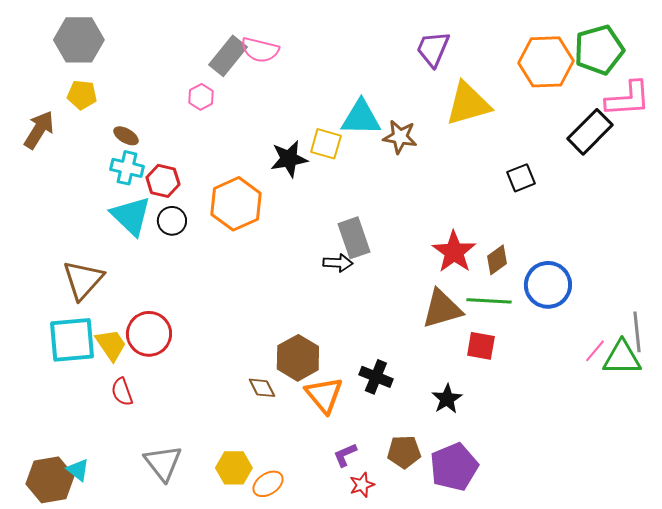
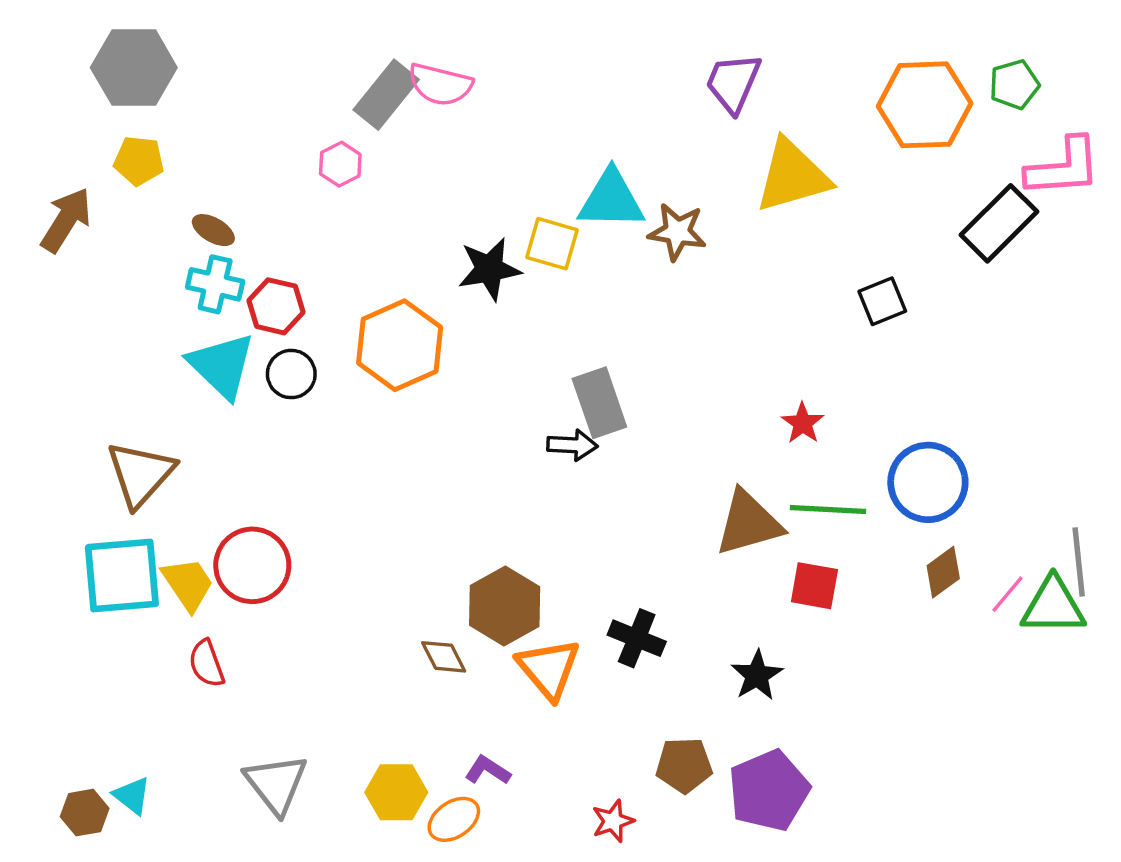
green pentagon: (599, 50) -> (1014, 84), size x0.6
red star: (454, 252) -> (803, 423), moved, size x0.6
brown diamond: (497, 260) -> (943, 572), moved
purple L-shape: (345, 455) -> (488, 770), moved, turned 56
brown hexagon: (50, 480) -> (85, 813), size x0.6

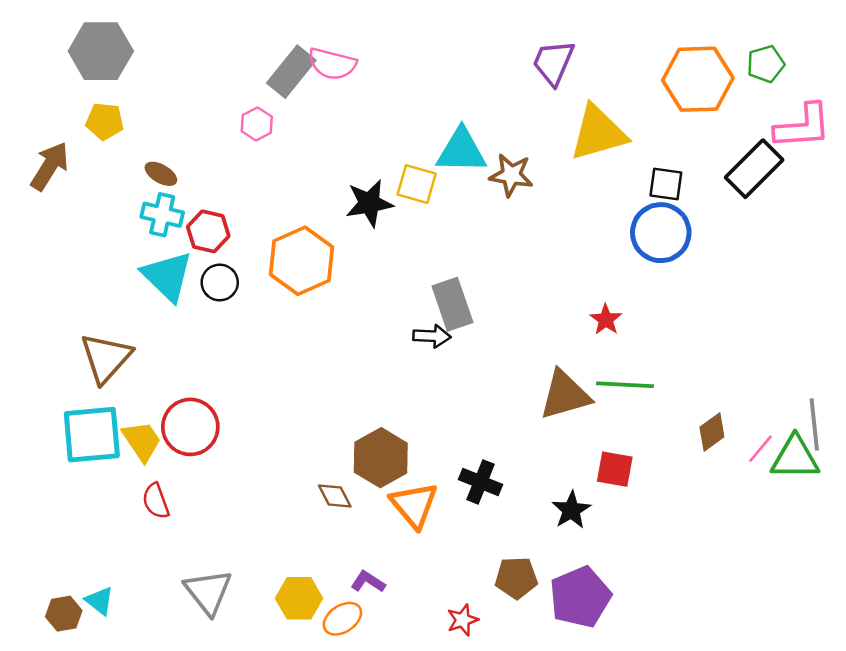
black square: (882, 301) -> (666, 184), moved, turned 30
blue circle: (928, 482) -> (661, 233), moved
red square: (814, 586) -> (615, 469), moved

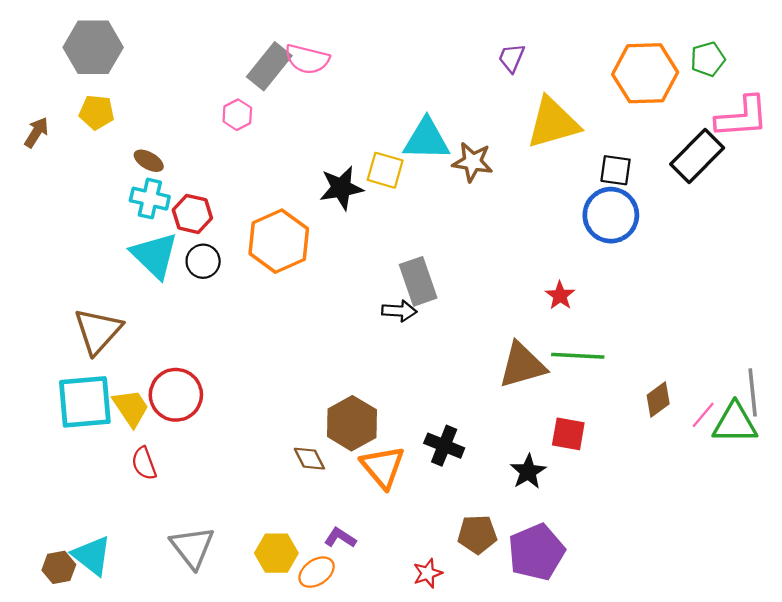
purple trapezoid: (553, 63) -> (512, 58), size x0.7
brown arrow: (50, 166) -> (36, 132), moved, size x0.7
cyan triangle: (100, 601) -> (92, 556), size x1.5

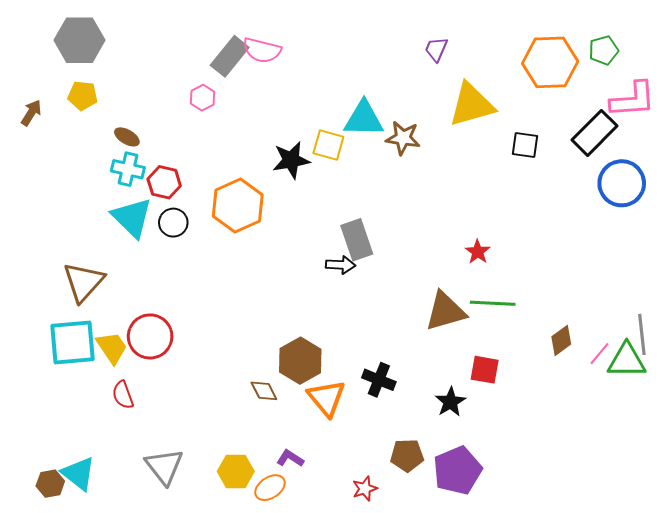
blue circle: (611, 215) -> (622, 183), moved

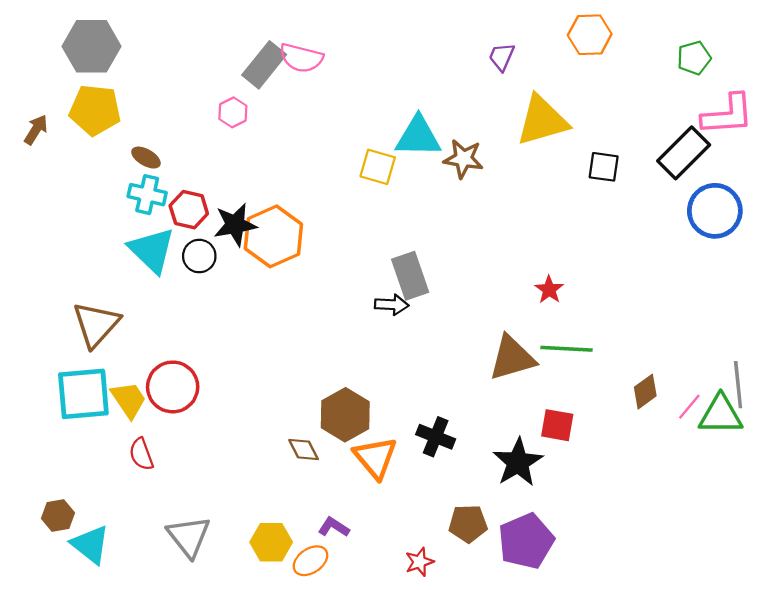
orange hexagon: (550, 62) -> (590, 35), moved, size x0.7
yellow pentagon: (83, 96) -> (95, 110), size x1.5
black star: (291, 160) -> (235, 225), moved
black star: (450, 402) -> (518, 462), size x1.4
brown hexagon: (50, 484) -> (58, 516), moved

